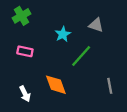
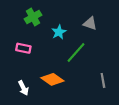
green cross: (22, 16) -> (33, 17), moved
orange diamond: (56, 85) -> (52, 79), turned -35

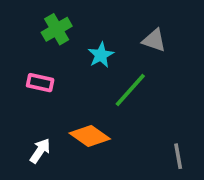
gray line: (103, 80) -> (178, 156), moved
white arrow: (23, 88) -> (40, 151), turned -120

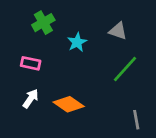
green line: (130, 90) -> (125, 69), moved
white arrow: (40, 151) -> (31, 99), moved

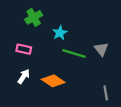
gray triangle: (118, 31) -> (101, 49), moved, turned 32
green line: (125, 69) -> (74, 54), moved, turned 65

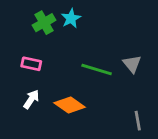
cyan star: (60, 33) -> (71, 18), moved

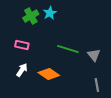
gray triangle: (132, 64) -> (94, 55), moved

